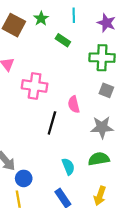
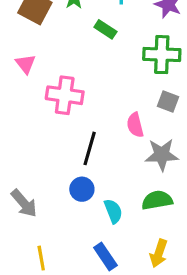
pink semicircle: (74, 104) -> (135, 125), moved
blue circle: (24, 178) -> (82, 189), moved

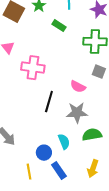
pink semicircle: (135, 125) -> (78, 87), turned -49
gray star: (162, 155) -> (77, 113), moved
blue circle: (82, 189) -> (44, 153), moved
yellow line: (41, 258) -> (29, 172), moved

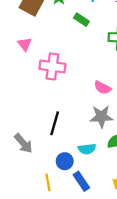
black line: (49, 102) -> (55, 123), moved
cyan semicircle: (64, 142) -> (87, 149), turned 105

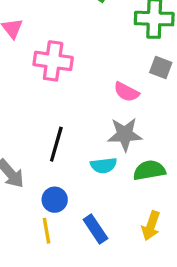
cyan semicircle: (87, 149) -> (104, 165), moved
blue circle: (65, 161) -> (55, 200), moved

